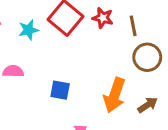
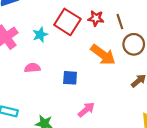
orange arrow: (115, 95) -> (103, 55), moved, turned -65

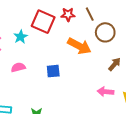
pink arrow: (86, 110) -> (105, 92), moved, turned -126

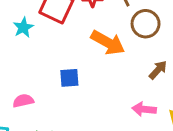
pink semicircle: (18, 67) -> (23, 101), moved

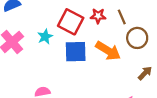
blue square: (69, 78) -> (76, 52), moved, size x1.5

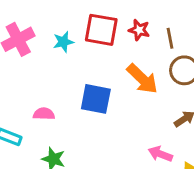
red square: (71, 22) -> (101, 30), turned -30
blue square: (76, 52) -> (96, 99), moved

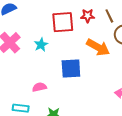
cyan star: (63, 42) -> (41, 45), moved

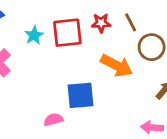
cyan star: (41, 45) -> (34, 35), moved
pink semicircle: (39, 87) -> (53, 120), moved

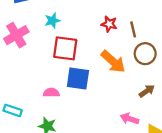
red square: (67, 33) -> (65, 48), moved

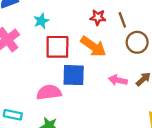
orange arrow: (113, 62) -> (93, 46), moved
pink semicircle: (51, 93) -> (49, 92), size x1.5
pink arrow: (129, 119) -> (118, 80), moved

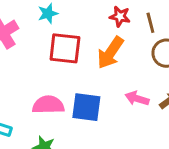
orange arrow: (93, 46) -> (110, 53), turned 84
blue square: (74, 75) -> (86, 107), moved

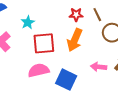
pink semicircle: (48, 105) -> (39, 70), moved
blue square: (86, 107) -> (66, 80), turned 30

